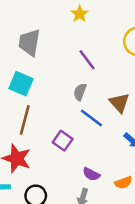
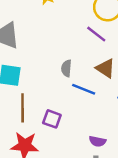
purple line: (87, 60) -> (96, 34), moved
purple square: (63, 141) -> (52, 119), moved

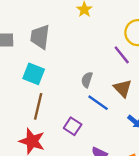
purple square: (52, 119) -> (73, 126), moved

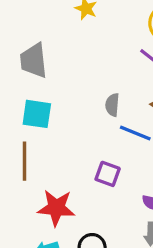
brown line: (38, 106) -> (25, 161), moved

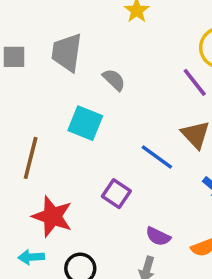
gray semicircle: (112, 105) -> (114, 80), moved, turned 115
cyan square: (37, 114) -> (85, 123), moved

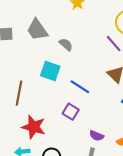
gray trapezoid: (67, 52) -> (37, 30), turned -40
blue line: (157, 157) -> (80, 87), moved

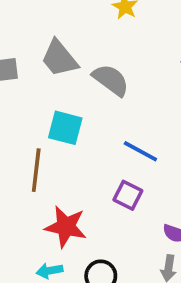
gray semicircle: (66, 45) -> (111, 80), size x1.5
cyan square: (50, 71) -> (65, 128), moved

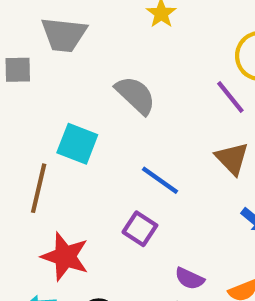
gray trapezoid: (59, 58) -> (64, 35), moved, turned -51

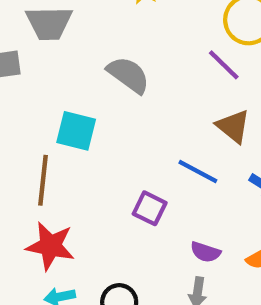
blue line: (160, 180) -> (198, 171), moved
red star: (65, 257) -> (50, 246), moved

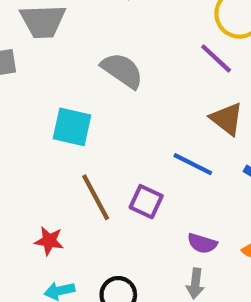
brown line: (43, 180) -> (96, 197), moved, turned -33
red star: (50, 246) -> (49, 241), size x0.6

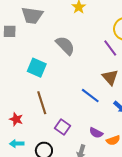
purple square: (146, 202) -> (63, 127), moved
purple semicircle: (202, 243) -> (96, 133), moved

